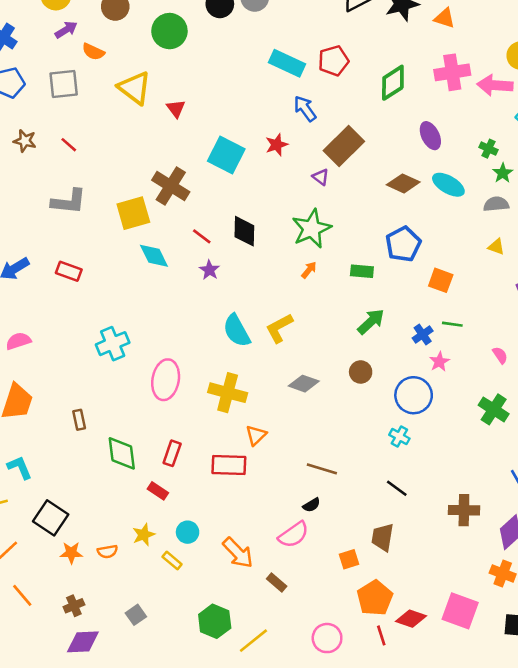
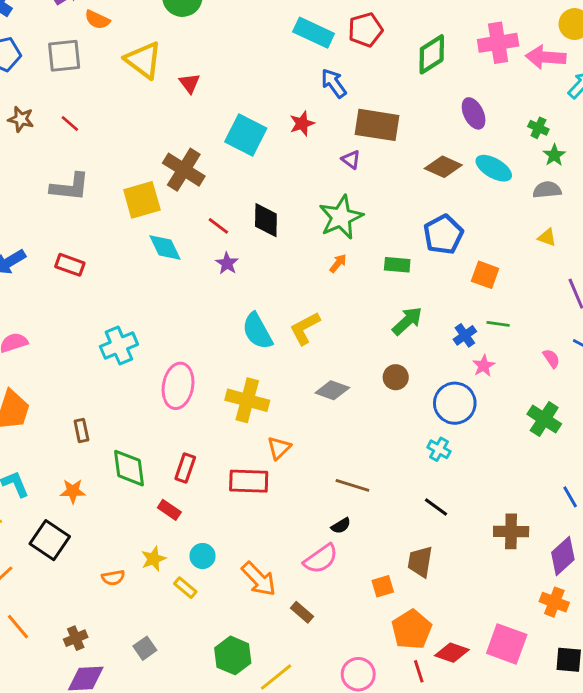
brown rectangle: (344, 146) -> (377, 125), turned 54
orange star: (71, 553) -> (73, 491), moved

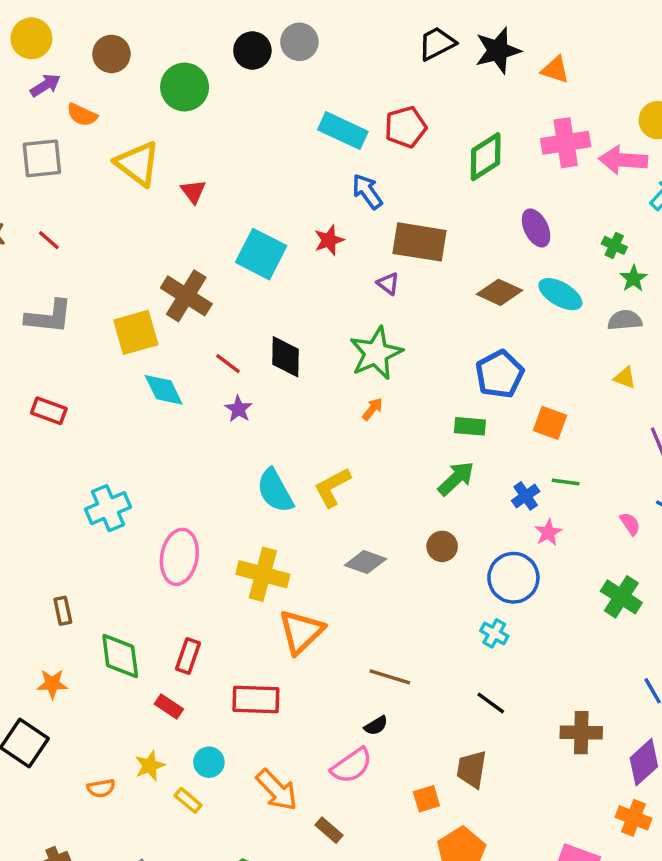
green rectangle: (397, 265) -> (470, 426), moved
orange triangle: (279, 448) -> (301, 632), size x1.6
red rectangle: (249, 481) -> (256, 700), moved

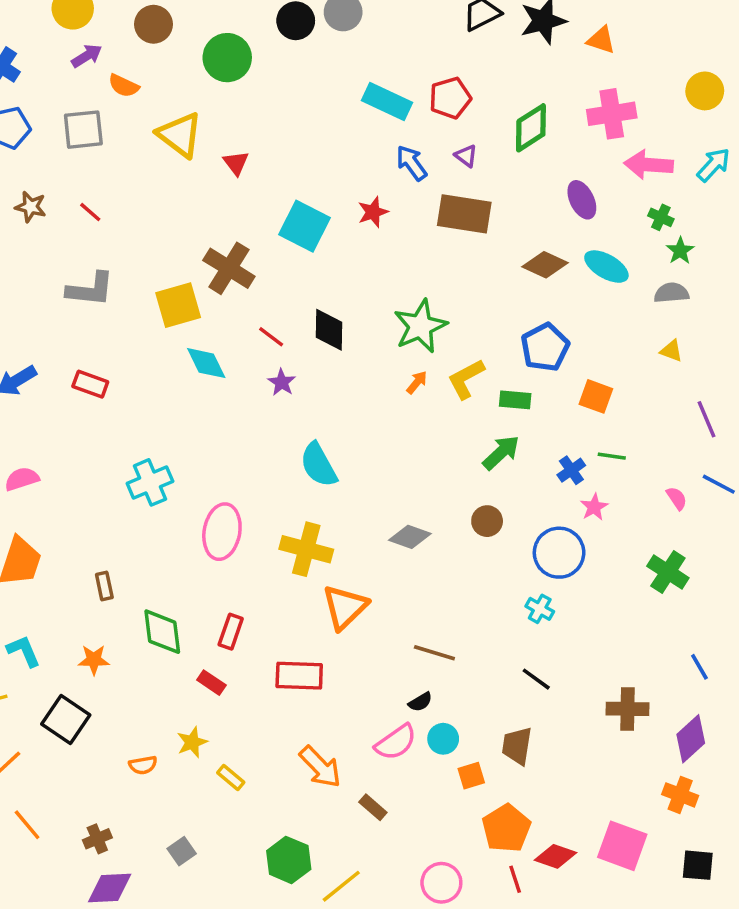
pink arrow: (623, 160) -> (649, 165), moved
purple triangle: (388, 284) -> (466, 156), moved
yellow L-shape: (332, 487) -> (466, 379), moved
cyan circle: (209, 762) -> (443, 739), moved

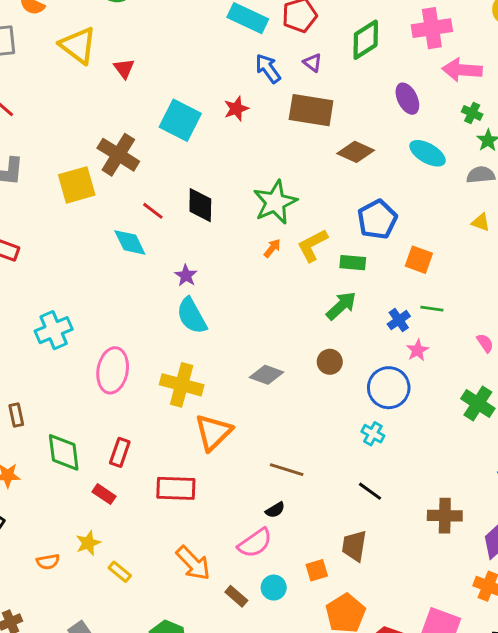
brown diamond: (545, 265) -> (356, 152), moved
cyan diamond: (206, 363) -> (130, 242), moved
purple star: (282, 382) -> (186, 275), moved
cyan circle: (443, 739) -> (274, 588), moved

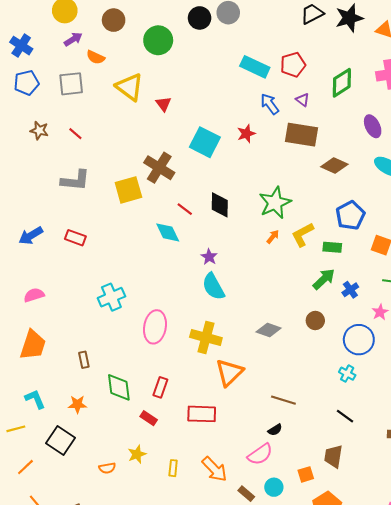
blue cross: (399, 320) -> (350, 290), moved
yellow rectangle: (120, 572) -> (173, 468), moved, turned 56

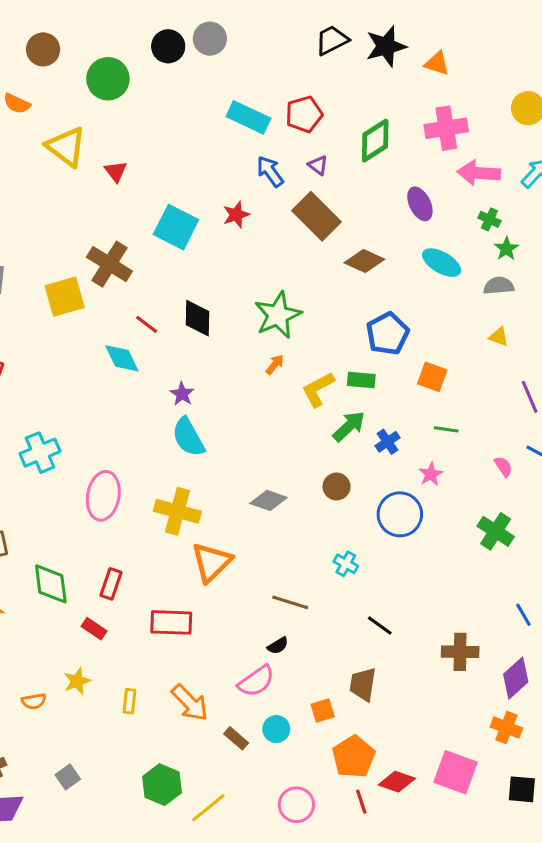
brown rectangle: (301, 135) -> (316, 216), turned 36
yellow L-shape: (303, 235) -> (318, 389), moved
cyan cross: (347, 374) -> (346, 564), moved

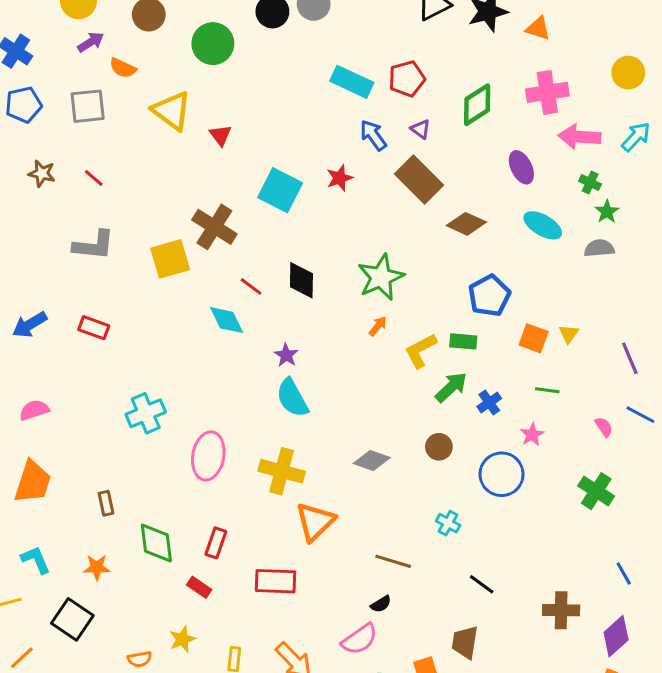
yellow triangle: (499, 337) -> (569, 334), moved, turned 45

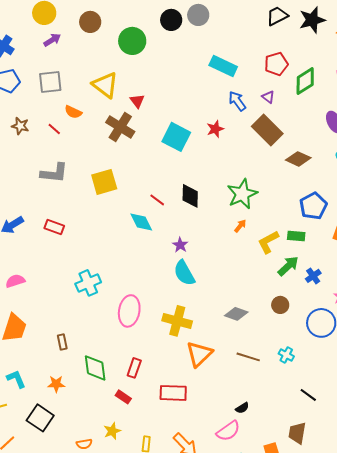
orange semicircle: (123, 68) -> (73, 112), moved
red pentagon: (407, 79) -> (276, 64), moved
brown cross: (214, 227) -> (120, 127), moved
brown line: (393, 561) -> (248, 357), moved

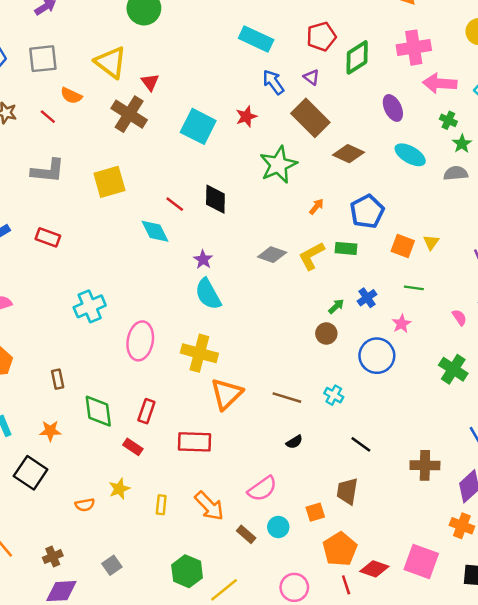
green star: (242, 194) -> (278, 165), moved
orange arrow: (240, 226) -> (316, 207), moved
green arrow: (288, 266) -> (336, 306), moved, size x0.6
gray diamond: (236, 314) -> (272, 255), moved
black semicircle: (242, 408) -> (294, 442), moved

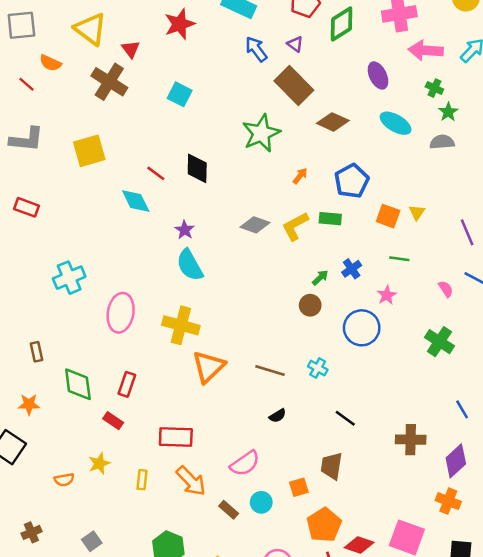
red star: (246, 117) -> (180, 24), moved, size x1.4
cyan square: (198, 126) -> (180, 94), size x0.7
red rectangle: (194, 442) -> (176, 437), moved

